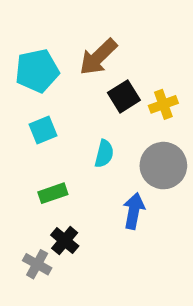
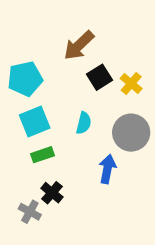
cyan pentagon: (37, 71) -> (25, 79), moved
yellow cross: (163, 104) -> (131, 83), turned -30
cyan square: (43, 130) -> (35, 121), moved, size x1.4

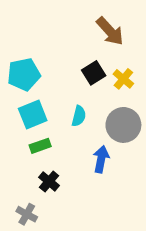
brown arrow: (79, 45) -> (110, 31), moved, turned -88
gray cross: (30, 212) -> (27, 214), moved

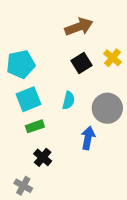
brown arrow: (110, 31) -> (79, 27), moved, turned -68
yellow cross: (123, 79) -> (112, 58), moved

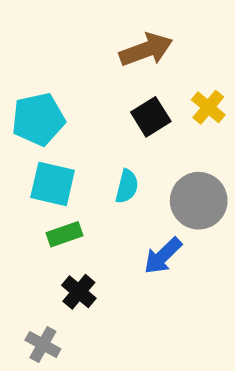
cyan square: (28, 99) -> (53, 184), turned 35
blue arrow: (88, 138) -> (163, 256), turned -145

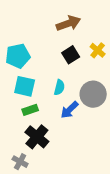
blue arrow: (163, 256) -> (69, 110), moved
black cross: (79, 292) -> (37, 137), size x1.5

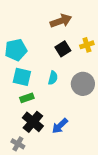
yellow cross: (98, 50) -> (87, 45), turned 32
blue arrow: (69, 110) -> (60, 126), moved

